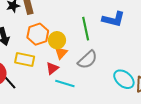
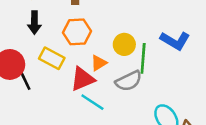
green line: (86, 29) -> (143, 58), moved
yellow circle: (57, 40) -> (124, 44), moved
red triangle: (52, 68) -> (83, 79), size x1.5

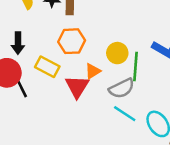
black arrow: (34, 23) -> (18, 43), moved
red triangle: (83, 79) -> (77, 87), turned -35
cyan line: (92, 102) -> (125, 114), moved

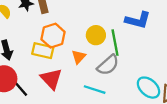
yellow rectangle: (47, 67) -> (43, 51), moved
red triangle: (77, 87) -> (51, 79), moved
cyan line: (125, 114) -> (95, 90), moved

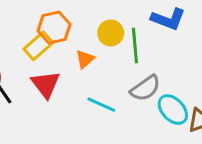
yellow rectangle: (43, 51) -> (38, 46), turned -60
gray semicircle: (108, 65) -> (145, 88), moved

